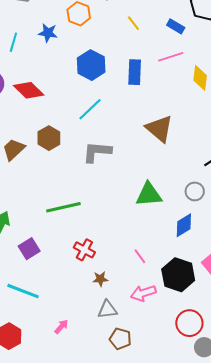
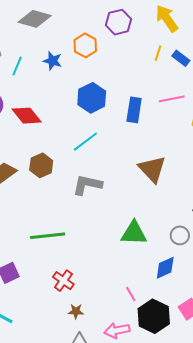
yellow line: (133, 23) -> (158, 53), moved, turned 49
blue rectangle: (176, 26) -> (181, 58), moved
pink line: (140, 256) -> (131, 294), moved

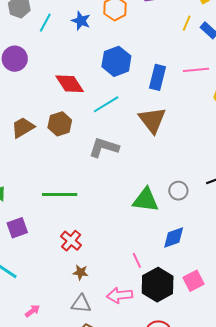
red diamond: (27, 116) -> (70, 84), moved
brown triangle: (152, 169) -> (152, 120), moved
gray circle: (180, 235) -> (178, 191), moved

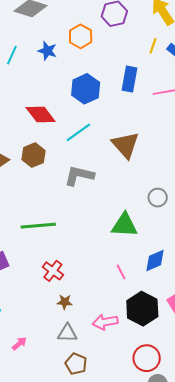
blue rectangle: (158, 77) -> (129, 79), moved
gray circle: (178, 191) -> (158, 198), moved
pink line: (137, 260) -> (121, 272), moved

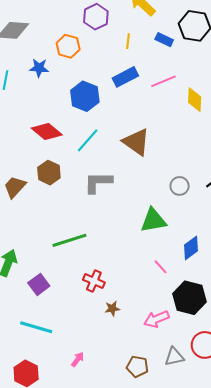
yellow line: (153, 46) -> (128, 41), moved
blue rectangle: (129, 79) -> (125, 77), turned 65
gray triangle: (67, 333) -> (174, 357), moved

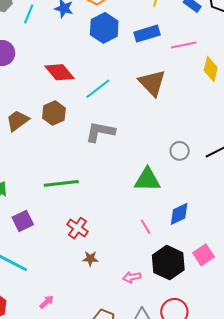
blue hexagon: (85, 96) -> (104, 28), moved
brown triangle: (136, 142) -> (152, 83), moved
pink arrow: (156, 319) -> (132, 277), size x0.7

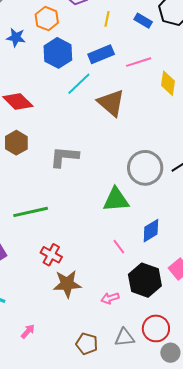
cyan line: (98, 89) -> (79, 84), moved
gray circle: (180, 151) -> (145, 168), size x1.8
brown star: (90, 259) -> (67, 284), size x1.8

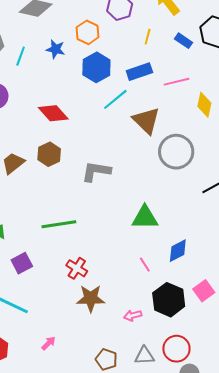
gray circle: (145, 168) -> (176, 152), moved

